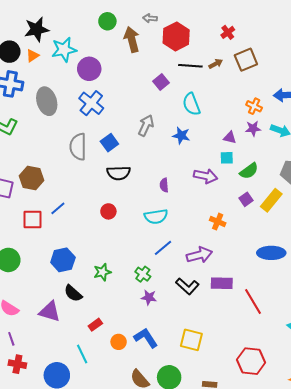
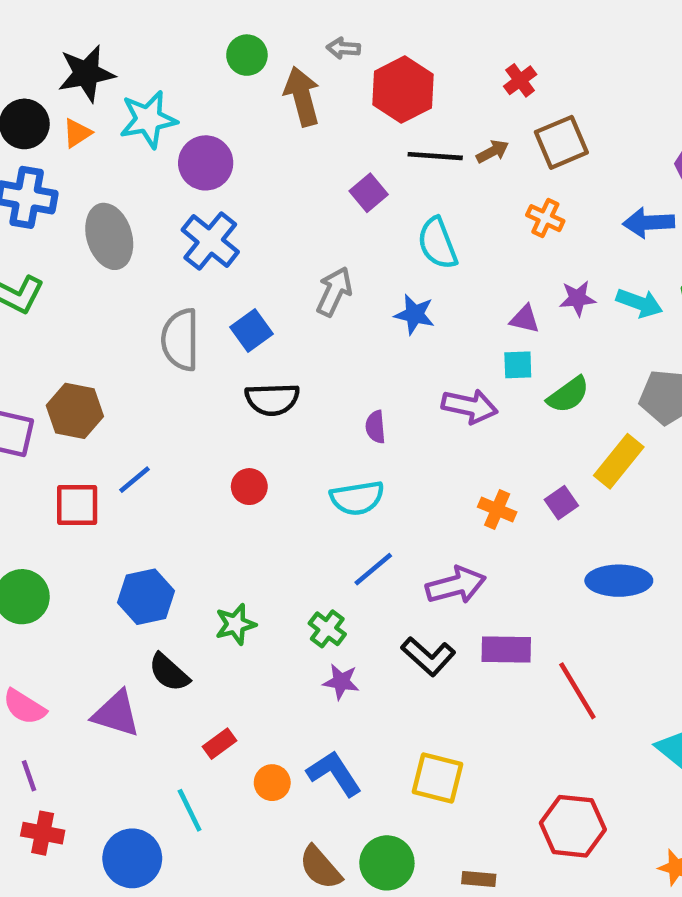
orange cross: (254, 106) -> (545, 218), moved
purple square: (246, 199) -> (561, 503), moved

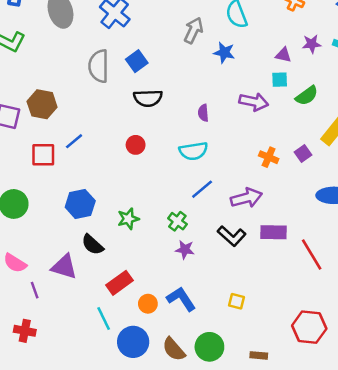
gray arrow: (334, 291) -> (193, 30), moved
red rectangle: (219, 744) -> (120, 283), size x1.5
purple line: (29, 776) -> (35, 290), moved
yellow square: (437, 778) -> (237, 301), size x0.6
blue circle: (132, 858) -> (133, 342), moved

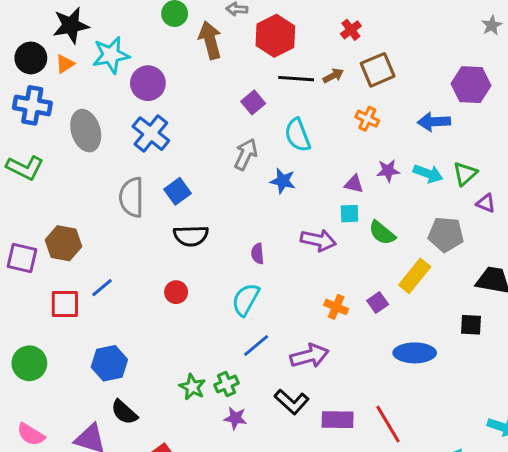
green semicircle: (307, 96) -> (382, 233), turned 75
cyan semicircle: (193, 151) -> (246, 300), turned 128
green star: (128, 219) -> (192, 387), moved, turned -30
green cross: (177, 221) -> (226, 384), turned 30
purple rectangle: (273, 232) -> (338, 420), moved

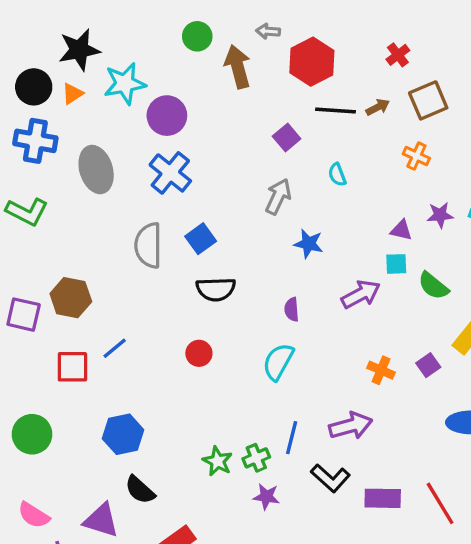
cyan semicircle: (298, 135) -> (337, 175), size x0.6
blue star: (283, 181) -> (309, 244), moved
purple arrow: (318, 240) -> (361, 294), turned -40
blue line: (256, 345) -> (292, 438), moved, turned -36

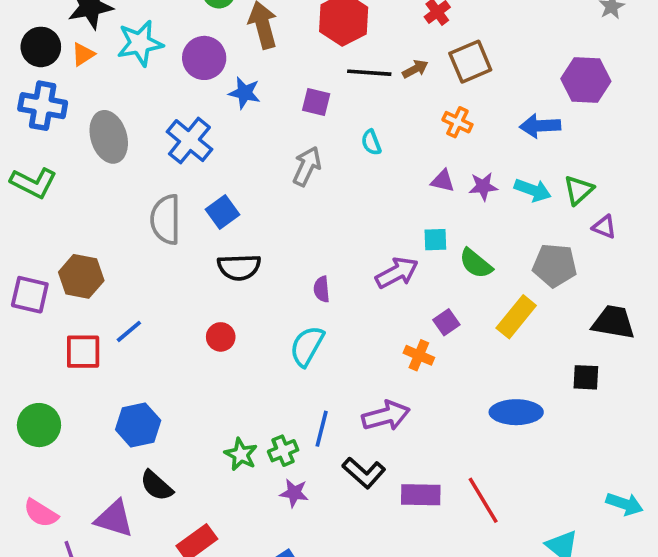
purple circle: (167, 116) -> (204, 58), moved
purple square: (287, 137) -> (316, 102), turned -36
purple triangle: (401, 230) -> (443, 181), moved
blue star: (309, 244) -> (245, 93), moved
purple square: (428, 365) -> (446, 322), moved

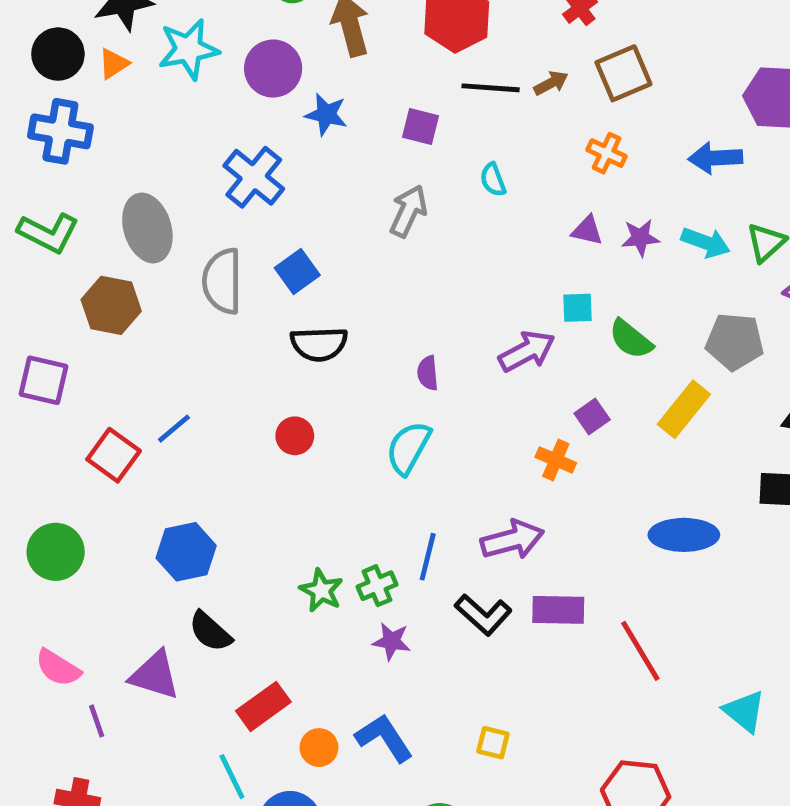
gray ellipse: (109, 137) -> (147, 228), moved
brown hexagon: (81, 276) -> (111, 305), moved
red square: (83, 352) -> (114, 455), turned 36
purple rectangle: (421, 495) -> (558, 610), moved

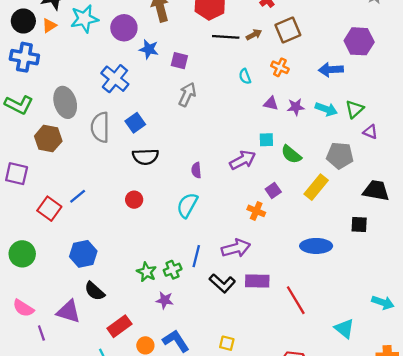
purple square: (420, 127) -> (179, 61), moved
cyan semicircle: (493, 180) -> (245, 76), moved
purple star: (391, 641) -> (165, 300), moved

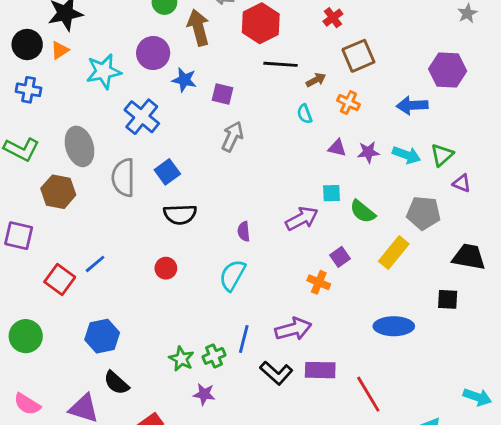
cyan star: (84, 19) -> (104, 71), moved
brown arrow: (254, 35) -> (316, 80), moved
blue cross: (24, 57) -> (29, 90), size x0.7

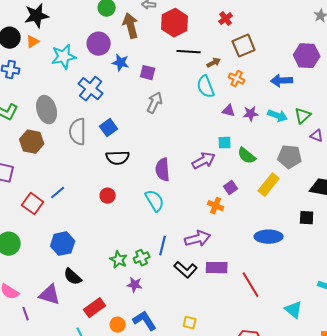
cyan semicircle: (305, 114) -> (206, 87), size x1.6
purple semicircle: (244, 231) -> (163, 170), size x1.6
cyan semicircle: (232, 275) -> (155, 201), turned 120

